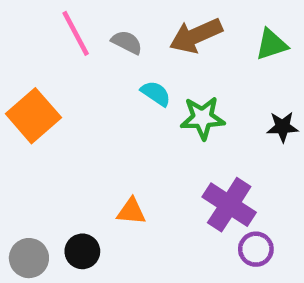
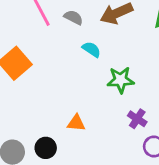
green star: (202, 118) -> (121, 80), moved
purple cross: (229, 205) -> (137, 119), size x0.6

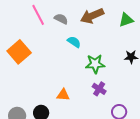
purple cross: (137, 119) -> (99, 89), moved

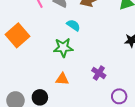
green star: (95, 64) -> (63, 48), moved

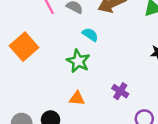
green star: (63, 48) -> (78, 61), turned 30

